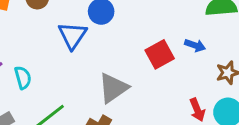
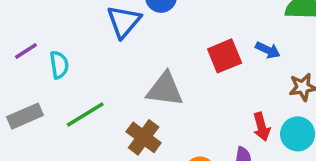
gray triangle: (113, 88) -> (165, 89), turned 36

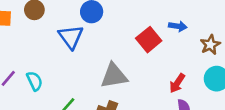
red arrow: (262, 127) -> (177, 83), moved, turned 66

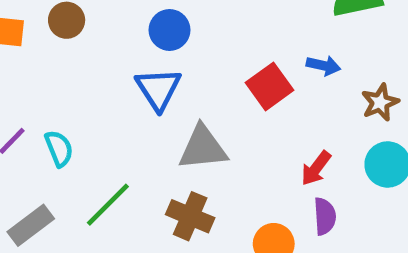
blue triangle: (71, 37) -> (158, 89), moved

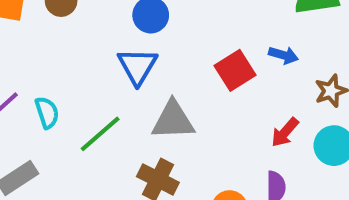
red arrow: (316, 168) -> (285, 132), moved
green line: (108, 205) -> (100, 134), moved

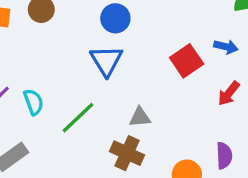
gray triangle: (173, 120) -> (140, 117), moved, size x0.6
red arrow: (285, 132) -> (229, 93), moved

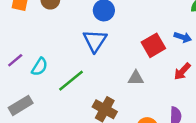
cyan semicircle: (34, 102) -> (39, 67), turned 48
gray triangle: (140, 117) -> (136, 78), moved

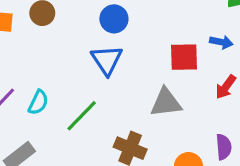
red square: (153, 45) -> (184, 57), turned 35
gray triangle: (136, 78) -> (166, 103), size x1.5

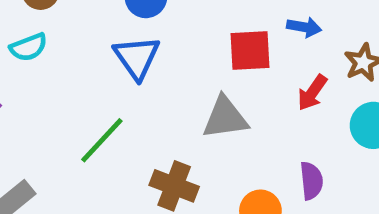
cyan semicircle: (38, 102) -> (28, 47), moved, turned 45

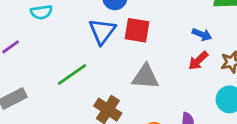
red square: (250, 50) -> (137, 30), moved
red arrow: (312, 93) -> (198, 61), moved

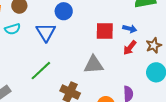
red square: (137, 30) -> (105, 31), moved
blue triangle: (102, 31) -> (46, 32), moved

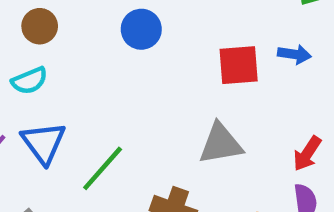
blue triangle: (46, 32) -> (43, 143), moved
red arrow: (130, 48) -> (307, 154), moved

